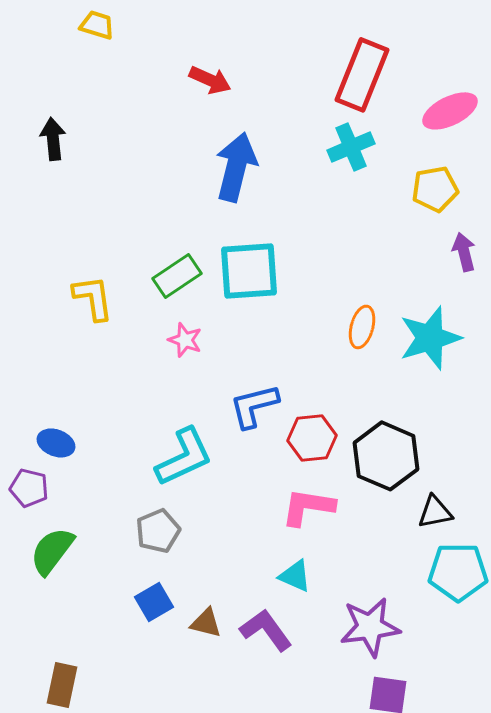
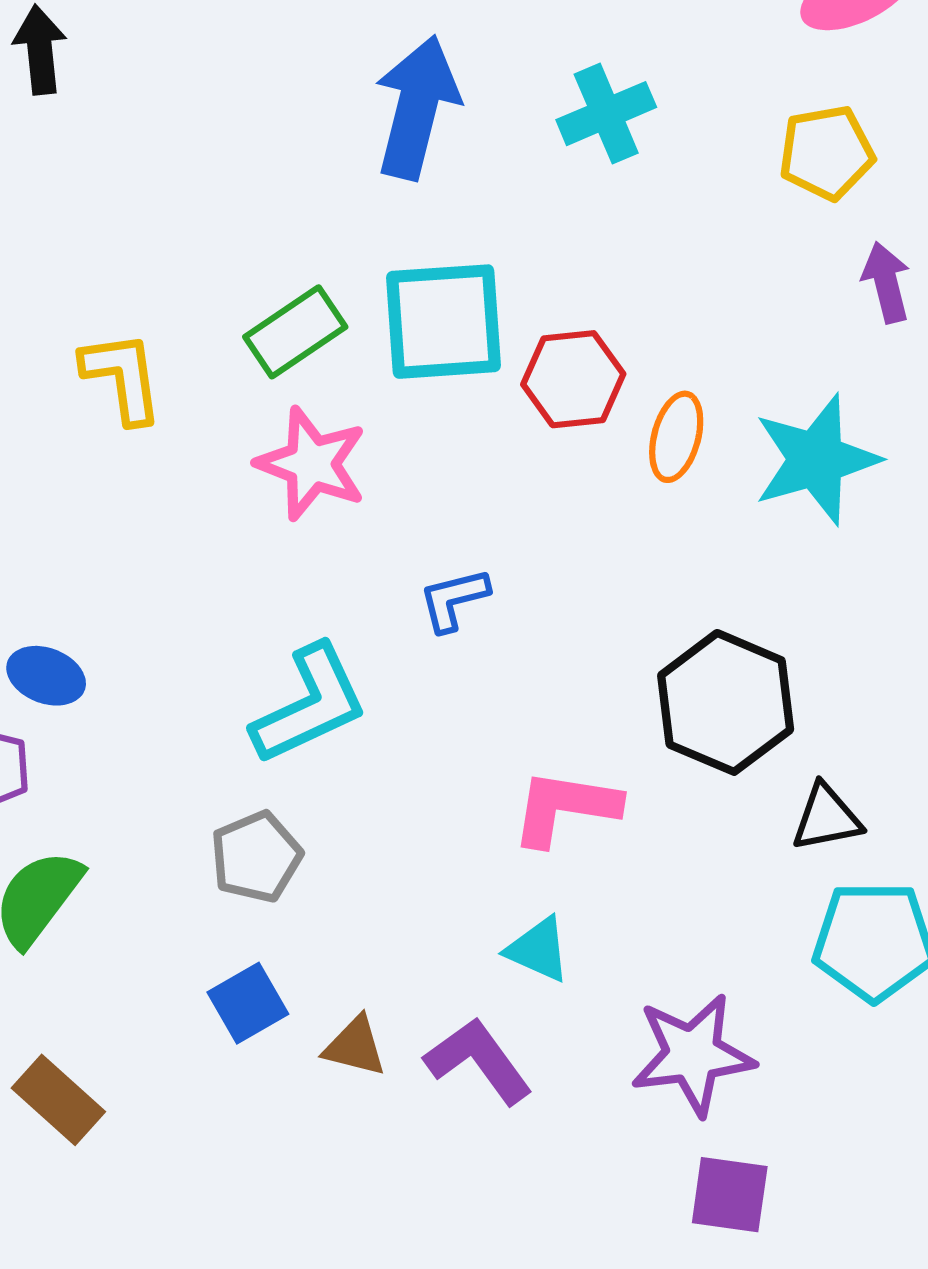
cyan cross: (351, 147) -> (606, 114), moved
pink star: (185, 340) -> (312, 464), size x1.6
blue L-shape: (254, 406) -> (454, 600), size x0.7
red hexagon: (312, 438) -> (573, 379), moved
brown rectangle: (62, 685) -> (58, 1100), moved, turned -60

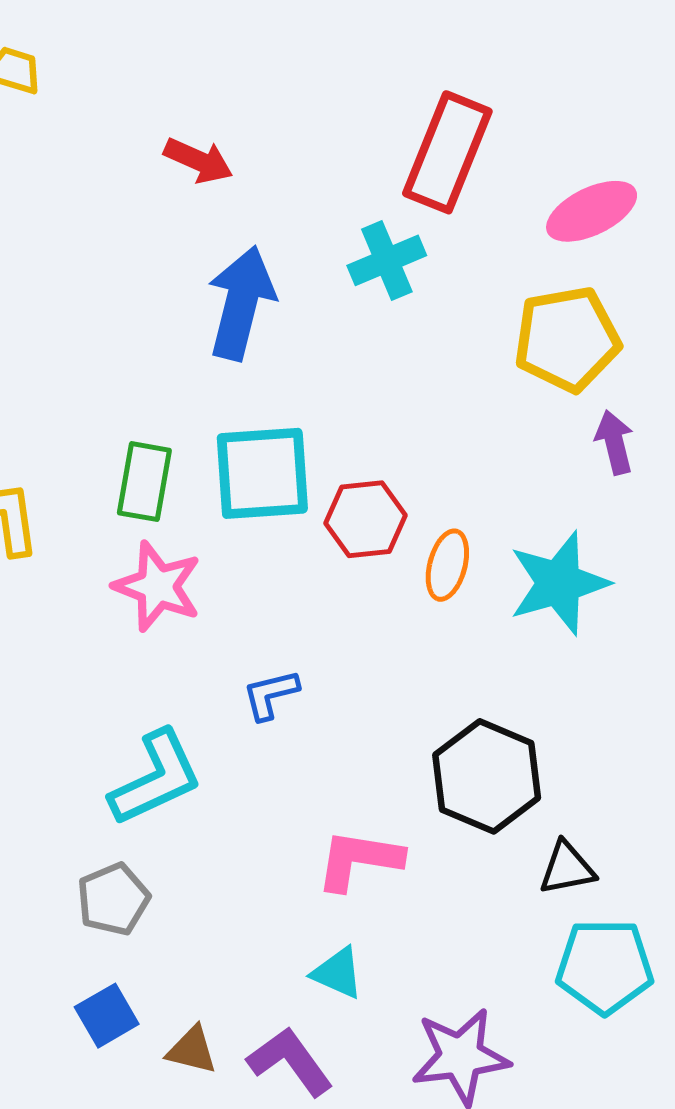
cyan cross: (606, 114) -> (387, 260), moved
yellow pentagon: (827, 153) -> (567, 339), size x1.4
green rectangle: (295, 332) -> (144, 482), turned -46

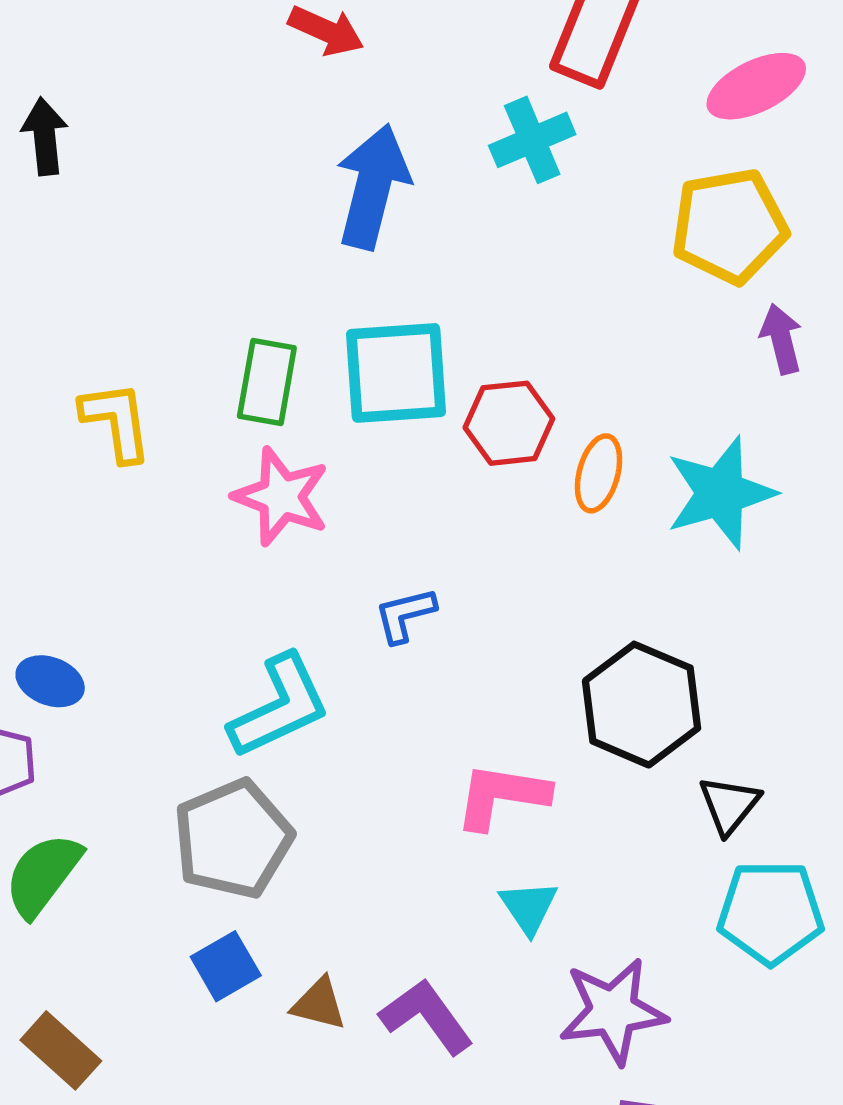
black triangle: (567, 868) -> (729, 805), turned -40
gray pentagon: (113, 899) -> (233, 839), size x1.5
cyan triangle: (338, 973) -> (529, 907), moved, turned 32

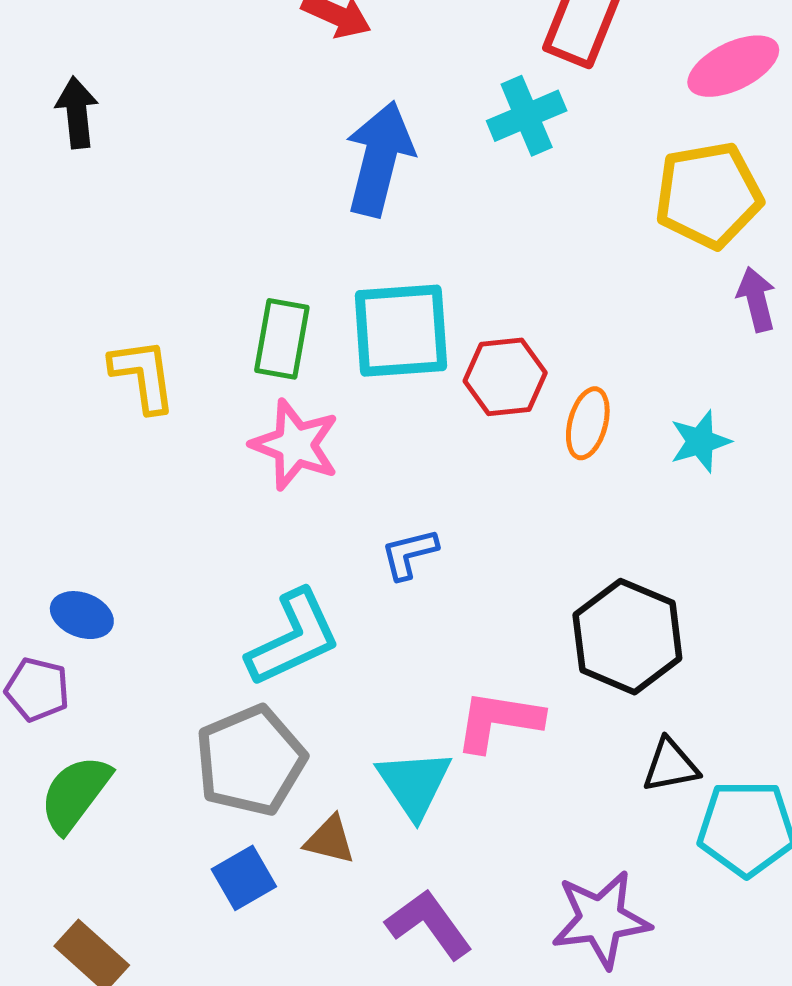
cyan star: (720, 493) -> (700, 441), size x0.6
black triangle: (729, 805) -> (670, 766), moved, turned 40
cyan triangle: (529, 907) -> (414, 784), moved, size x1.4
brown triangle: (319, 1004) -> (330, 840), moved

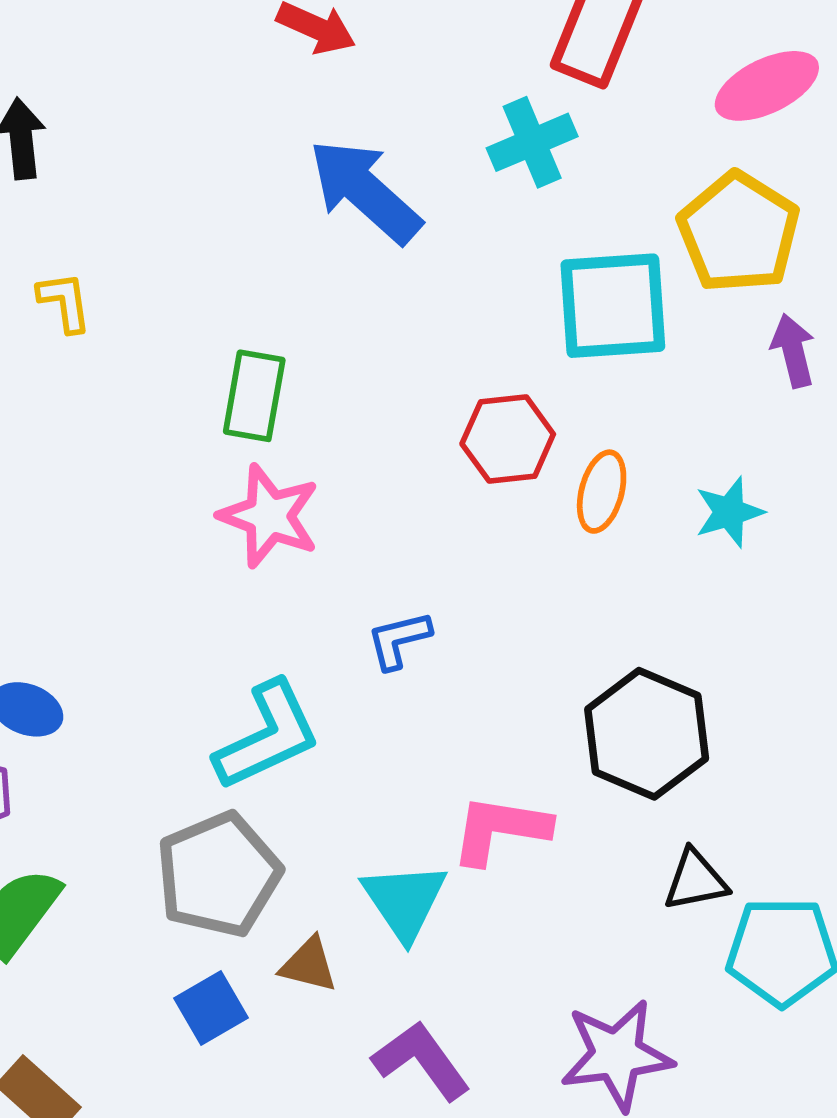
blue arrow: (379, 159) -> (365, 191), turned -62
yellow pentagon: (708, 195) -> (739, 232), turned -30
cyan square: (401, 331) -> (613, 306), moved
yellow L-shape: (143, 375) -> (65, 302), moved, size x0.7

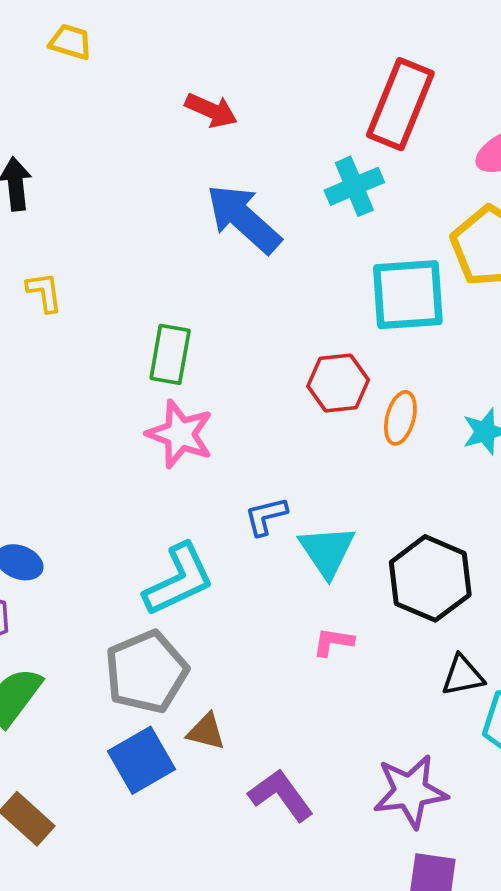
pink L-shape: (500, 830) -> (333, 642), size x0.6
cyan triangle: (404, 901) -> (327, 551), moved
blue square: (211, 1008) -> (141, 760), size x1.4

